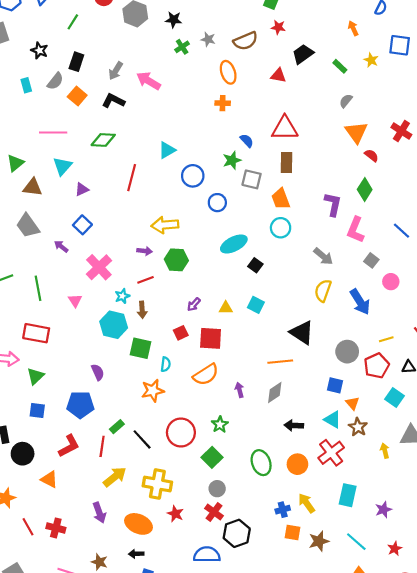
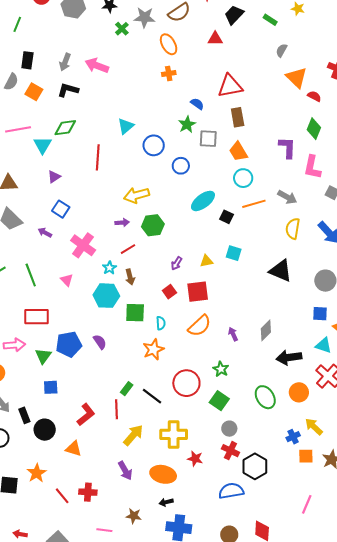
gray star: (208, 39) -> (145, 17), size x1.5
cyan triangle: (62, 166) -> (42, 145), moved
orange line: (280, 362) -> (254, 204), moved
blue pentagon: (80, 405) -> (69, 344), moved
black arrow: (294, 425) -> (289, 357), size x1.4

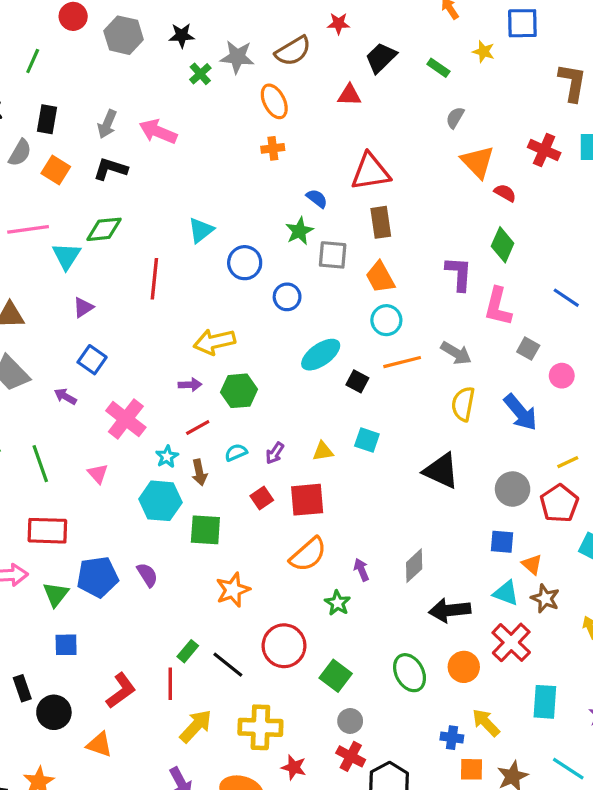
cyan semicircle: (161, 323) -> (236, 452), moved, turned -112
green star: (221, 369) -> (338, 603), moved
blue cross: (293, 437) -> (452, 738), turned 32

